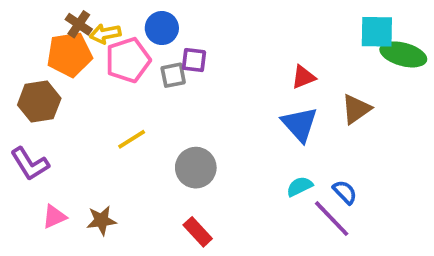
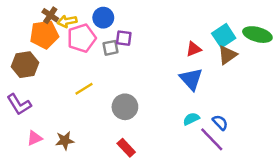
cyan square: (377, 32) -> (224, 36), moved, turned -35
brown triangle: (356, 109) -> (227, 55), moved

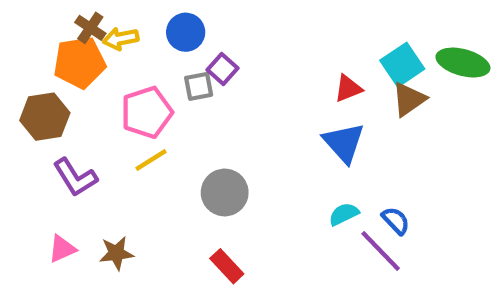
pink pentagon: (82, 38) -> (147, 112), moved
purple square: (124, 38) -> (222, 69), turned 35
purple L-shape: (19, 104) -> (75, 177), moved

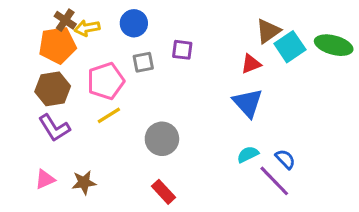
purple square: (222, 69) -> (182, 50), moved, turned -35
brown triangle: (409, 99) -> (268, 31), moved
brown hexagon: (45, 117) -> (53, 89), moved

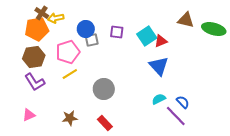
blue circle: (134, 23) -> (86, 29), moved
brown triangle: (268, 31) -> (186, 20), moved, turned 48
cyan square: (290, 47) -> (147, 36), moved
brown star: (84, 182) -> (70, 118), moved

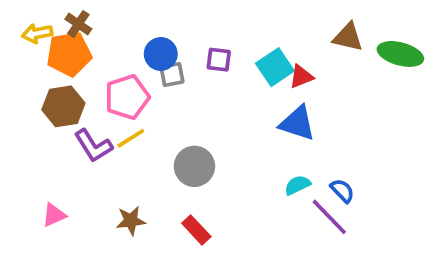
yellow arrow: (56, 18) -> (37, 33), moved
blue triangle: (159, 66) -> (297, 123), turned -30
purple L-shape: (35, 82) -> (93, 146), moved

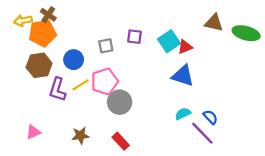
blue circle: (161, 54) -> (74, 60), moved
pink pentagon: (127, 97) -> (105, 81), moved
purple L-shape: (93, 146) -> (57, 89), turned 50

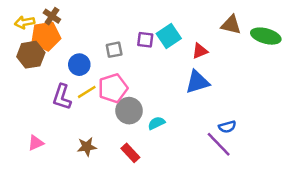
cyan square: (169, 41) -> (169, 36), moved
brown hexagon: (39, 65) -> (31, 55), moved
blue triangle: (183, 76) -> (197, 82), turned -35
cyan semicircle: (183, 114) -> (156, 123), moved
blue semicircle: (210, 117) -> (227, 127), turned 119

